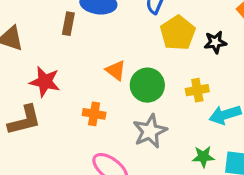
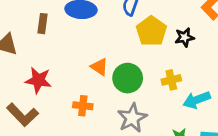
brown rectangle: (68, 24) -> (43, 24), moved
brown L-shape: (24, 120) -> (23, 115), turned 64

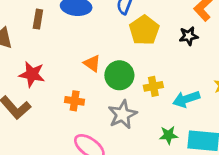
black star: (185, 37) -> (189, 36), moved
yellow cross: (171, 80) -> (153, 86), moved

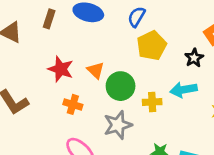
black star: (189, 36) -> (194, 58), turned -30
red star: (32, 74) -> (61, 69), moved
cyan arrow: (186, 99) -> (184, 90), moved

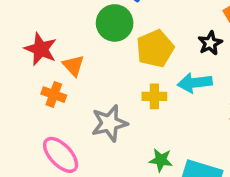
yellow pentagon: (152, 46) -> (155, 49), moved
orange triangle: (96, 70) -> (73, 66), moved
green circle: (121, 86) -> (115, 23), moved

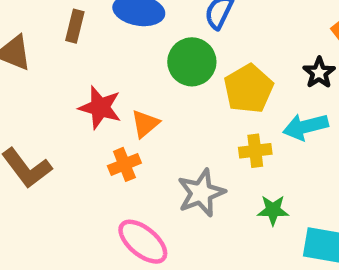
orange triangle: (73, 66) -> (145, 124), turned 40
orange cross: (54, 95) -> (124, 164), turned -35
green star: (161, 160) -> (273, 210), moved

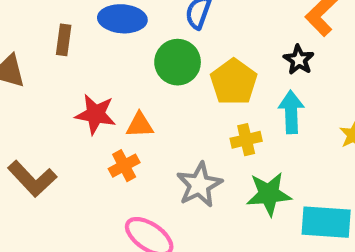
orange triangle: (145, 124) -> (140, 125), turned 44
cyan arrow: (305, 127) -> (291, 112), turned 108
green star: (273, 210) -> (269, 194), size x1.5

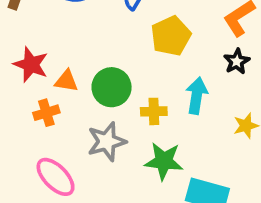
black star: (299, 60) -> (237, 61), moved
green circle: (178, 62) -> (112, 87), moved
yellow pentagon: (234, 82) -> (171, 36), moved

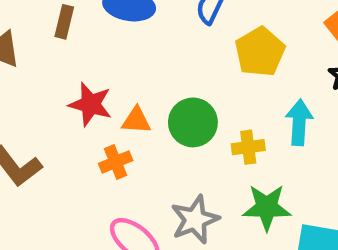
gray star: (107, 142) -> (195, 220), moved

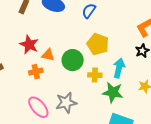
yellow pentagon: (260, 52) -> (98, 44), moved, turned -30
green star: (267, 207) -> (113, 92), moved

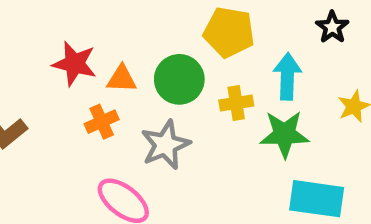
gray star: (66, 103) -> (165, 145), moved

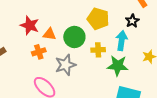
black star: (332, 27) -> (132, 21), moved

